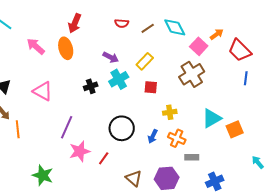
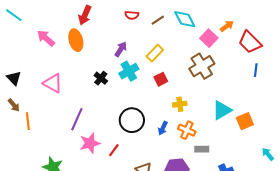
purple arrow: (111, 57) -> (121, 49), turned -84
black cross: (91, 86) -> (101, 78), turned -32
red square: (151, 87) -> (161, 79), turned -32

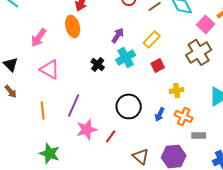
pink arrow: (46, 38) -> (39, 37), moved, turned -96
orange line: (28, 121) -> (43, 110), moved

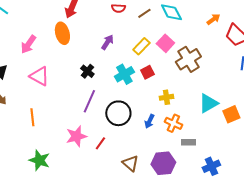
pink square: (206, 24) -> (165, 43), moved
cyan cross: (126, 57) -> (124, 74), moved
purple line: (74, 105) -> (89, 101), moved

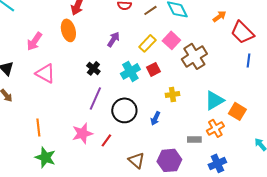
orange square: (231, 114) -> (237, 111), turned -36
orange line: (32, 117) -> (38, 127), moved
orange cross: (173, 123) -> (215, 128), moved, turned 36

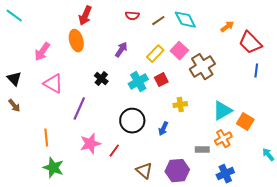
purple line: (95, 98) -> (79, 109), moved

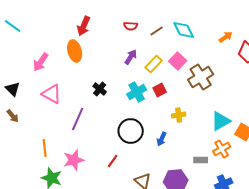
purple arrow: (121, 50) -> (131, 57), moved
pink star: (90, 144) -> (74, 160), moved

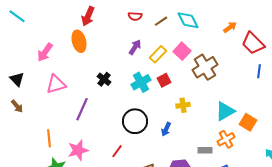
pink triangle: (52, 94) -> (56, 84), turned -45

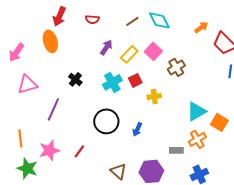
red semicircle: (135, 16) -> (92, 19), moved
brown cross: (205, 67) -> (176, 67), size x0.7
yellow cross: (183, 105) -> (154, 96), moved
red line: (117, 151) -> (79, 151), moved

